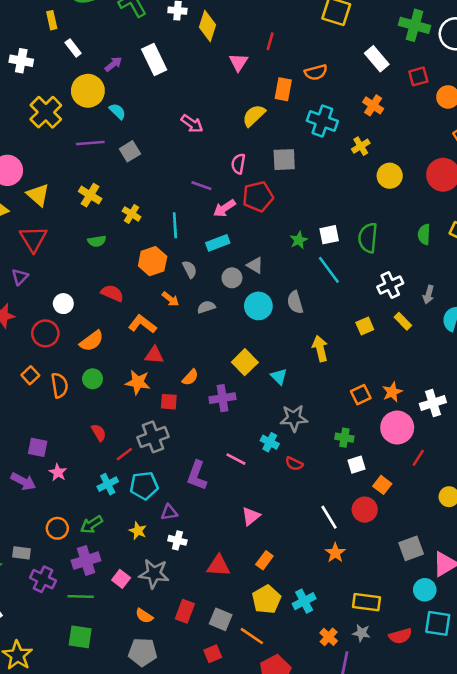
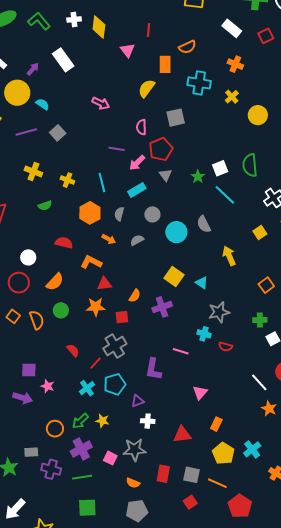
gray triangle: (255, 265) -> (165, 175), moved, turned 32
gray semicircle: (190, 269) -> (119, 214), turned -128
yellow star: (138, 531) -> (102, 421), moved

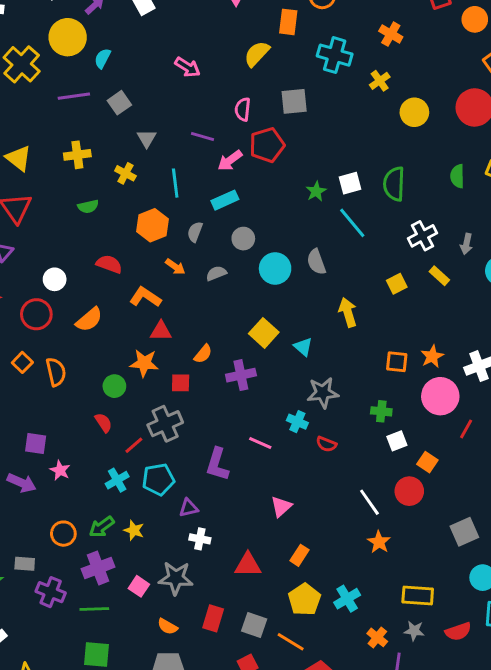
cyan semicircle: (43, 104) -> (103, 58), turned -104
yellow cross: (33, 171) -> (77, 155), turned -36
gray triangle: (165, 175) -> (147, 138), moved
orange square: (266, 285) -> (397, 362), turned 35
green circle: (61, 310) -> (114, 386), moved

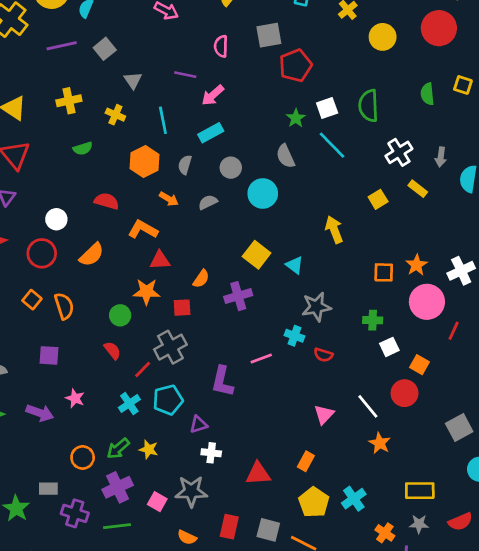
red pentagon: (267, 145) -> (296, 65), moved
gray semicircle: (316, 262) -> (286, 156), moved
purple square: (36, 443) -> (49, 355), moved
pink line: (260, 443) -> (261, 358), turned -40
pink triangle: (281, 507) -> (324, 414), moved

